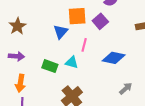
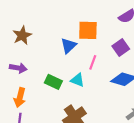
purple square: (100, 21) -> (121, 48), moved

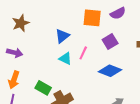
orange square: (88, 30) -> (92, 18), moved
cyan triangle: (78, 80) -> (65, 59), moved
green rectangle: (53, 82) -> (43, 88), moved

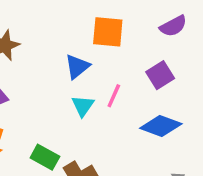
orange square: (92, 18) -> (108, 32), moved
cyan triangle: (65, 59) -> (83, 106), turned 40

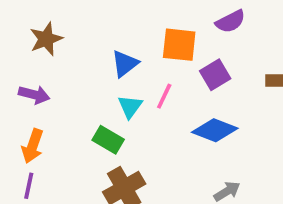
orange square: (108, 32) -> (179, 45), moved
green rectangle: (45, 157) -> (108, 140), moved

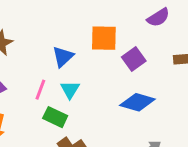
purple semicircle: (230, 21) -> (158, 17), moved
pink line: (164, 96) -> (40, 90), moved

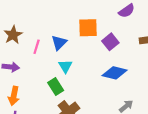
pink line: (40, 90) -> (37, 47), moved
green rectangle: (55, 117) -> (56, 86), turned 35

